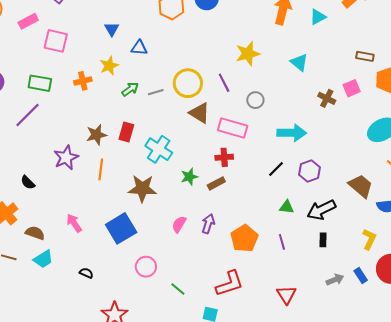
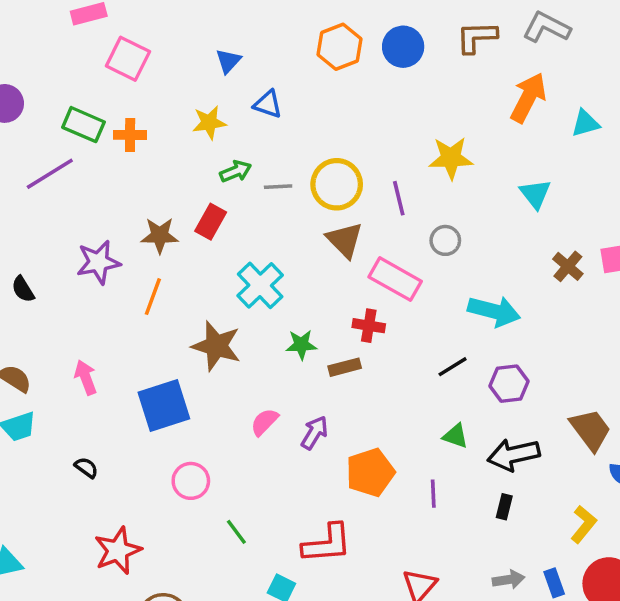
orange cross: (83, 81) -> (130, 135), moved
red rectangle: (126, 132) -> (211, 222), moved

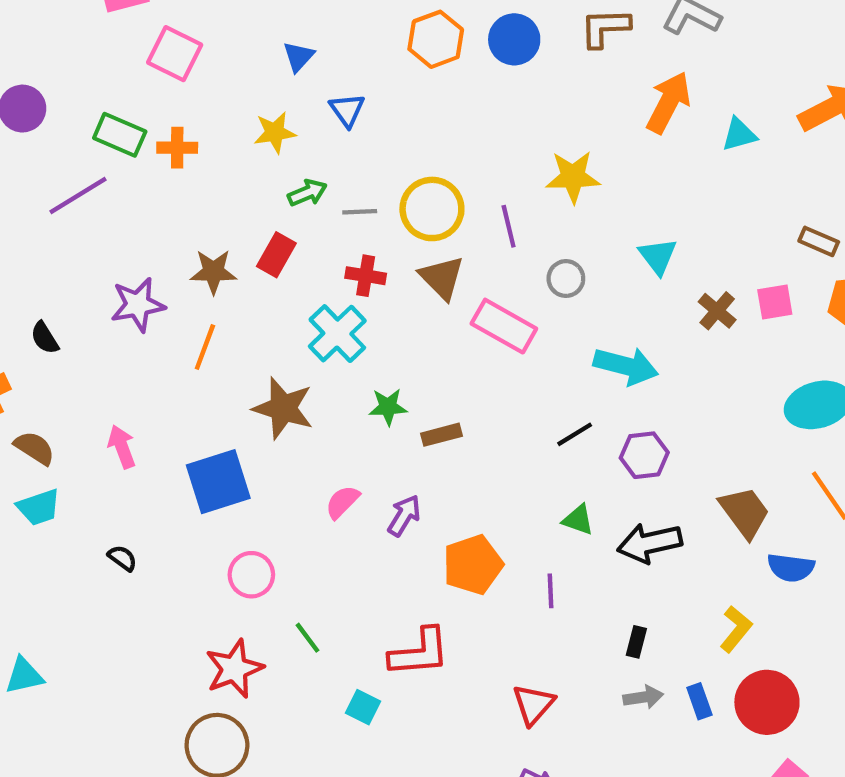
blue triangle: (268, 104) -> (347, 110), turned 36
cyan triangle: (535, 194) -> (658, 256), moved
red cross: (369, 326) -> (366, 276), moved
black rectangle: (504, 507) -> (636, 642), moved
red star: (118, 551) -> (234, 669), moved

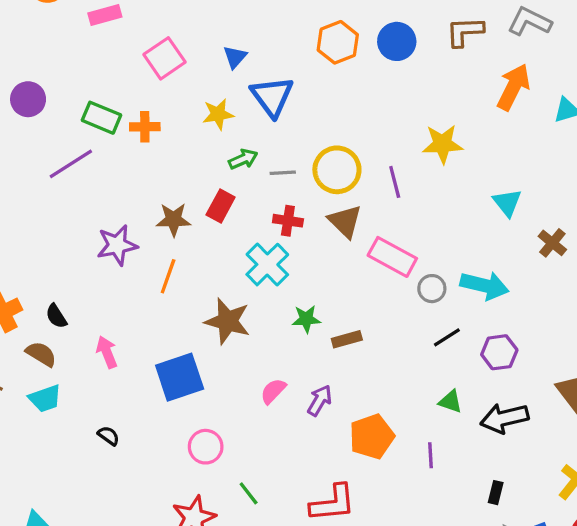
pink square: (175, 54) -> (164, 58), moved, turned 30
blue triangle: (347, 110) -> (272, 97), size x1.6
gray circle: (566, 279) -> (432, 289), moved
black semicircle: (45, 338) -> (56, 316), moved

